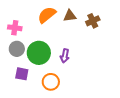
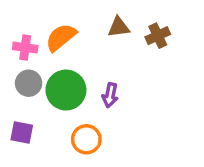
orange semicircle: (47, 15) -> (61, 37), moved
purple square: (22, 74) -> (22, 133), moved

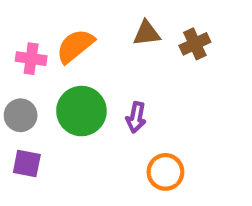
gray circle: (29, 83) -> (21, 115), moved
orange circle: (86, 139) -> (165, 172), moved

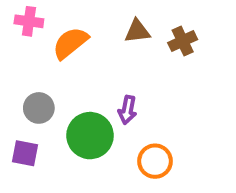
pink cross: (31, 59) -> (29, 21), moved
green circle: (81, 111) -> (90, 136), moved
gray circle: (21, 115) -> (39, 108), moved

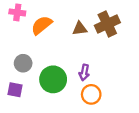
brown triangle: (137, 31) -> (80, 29), moved
brown cross: (183, 41) -> (107, 24), size x1.5
purple arrow: (127, 110) -> (84, 72), moved

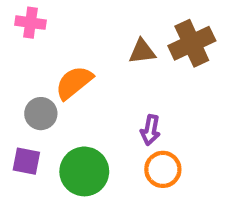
orange semicircle: (42, 25) -> (74, 83), moved
green circle: (53, 79) -> (84, 171), moved

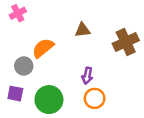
pink cross: (31, 23) -> (18, 13), turned -35
brown cross: (192, 43) -> (126, 42), moved

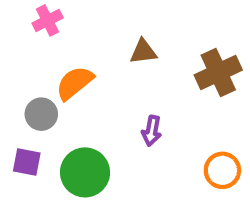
pink cross: (18, 13) -> (48, 20), moved
orange circle: (95, 98) -> (222, 170), moved

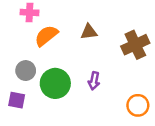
pink cross: (48, 20) -> (30, 12), turned 30
orange semicircle: (75, 83) -> (46, 36), moved
green circle: (85, 172) -> (55, 83), moved

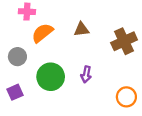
gray circle: (26, 71) -> (17, 57), moved
purple square: (17, 100) -> (15, 92), turned -35

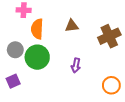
orange semicircle: (42, 33) -> (37, 29), turned -48
green circle: (51, 77) -> (37, 57), moved

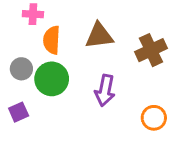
brown triangle: (72, 26) -> (99, 36), size x1.5
purple arrow: (76, 65) -> (105, 90), size x1.5

